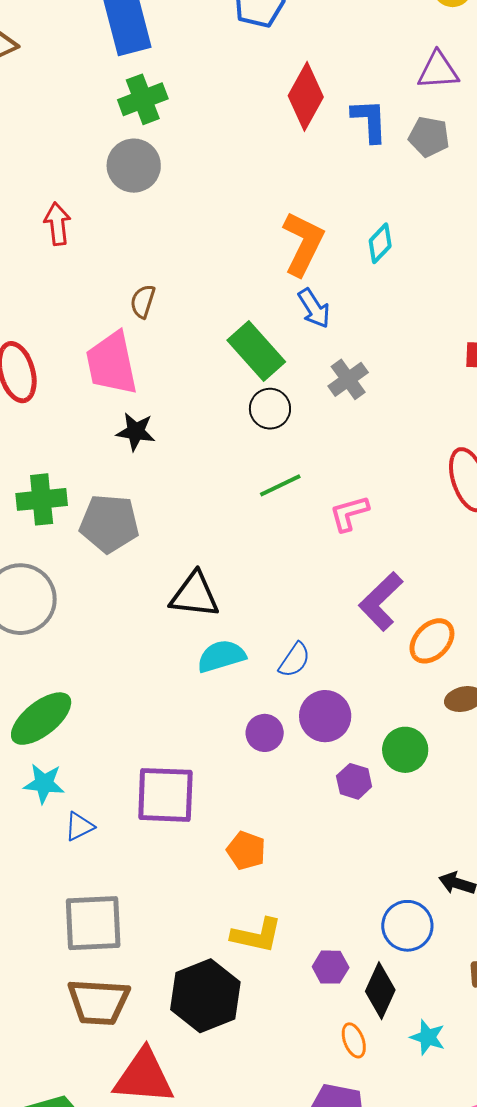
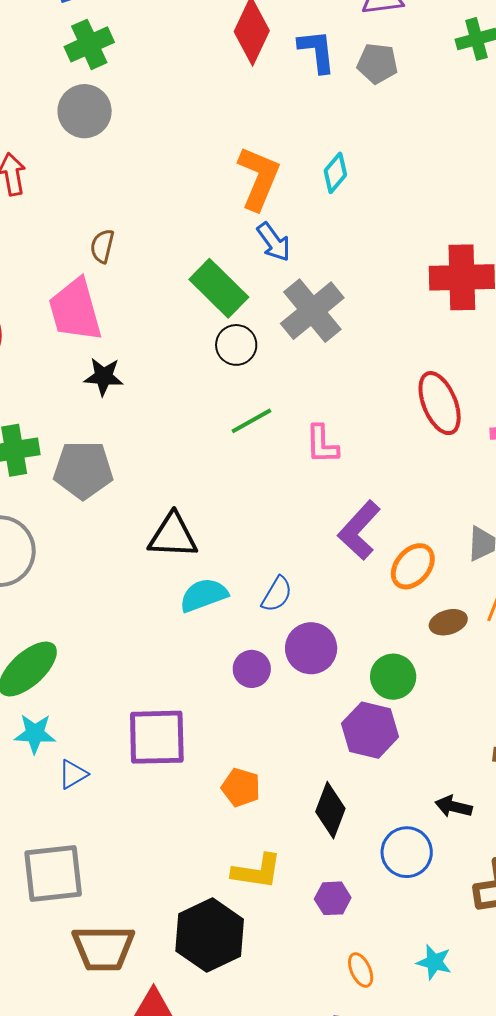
gray cross: (348, 379) -> (312, 311), size x1.6
pink L-shape: (349, 513) -> (322, 444), turned -72
purple hexagon: (354, 781) -> (370, 730), moved, size x1.6
gray square: (93, 923) -> (53, 874), moved
black diamond: (380, 991) -> (330, 810), moved

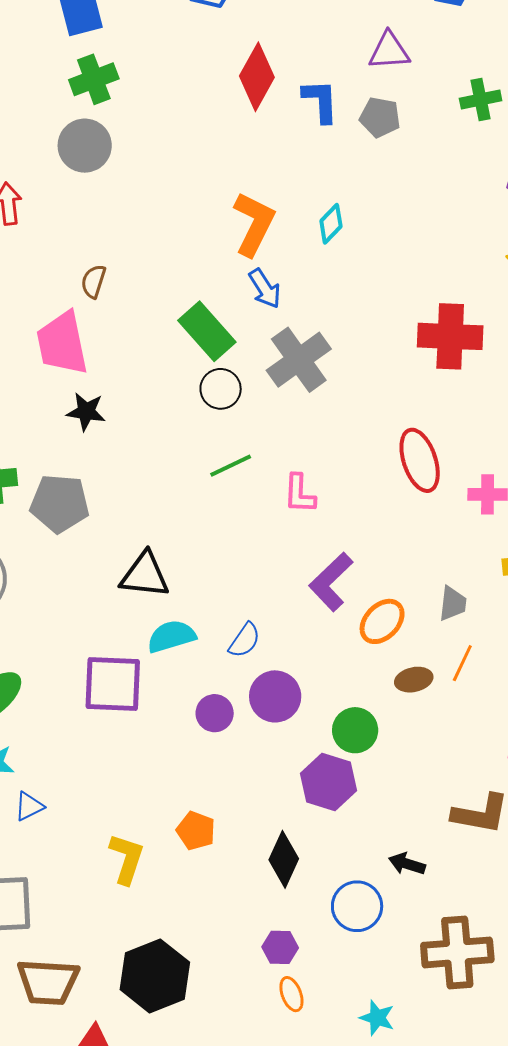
purple square: (157, 737) -> (113, 684), moved
yellow L-shape: (257, 871) -> (127, 859), moved, turned -84
orange ellipse: (361, 970) -> (291, 994), moved

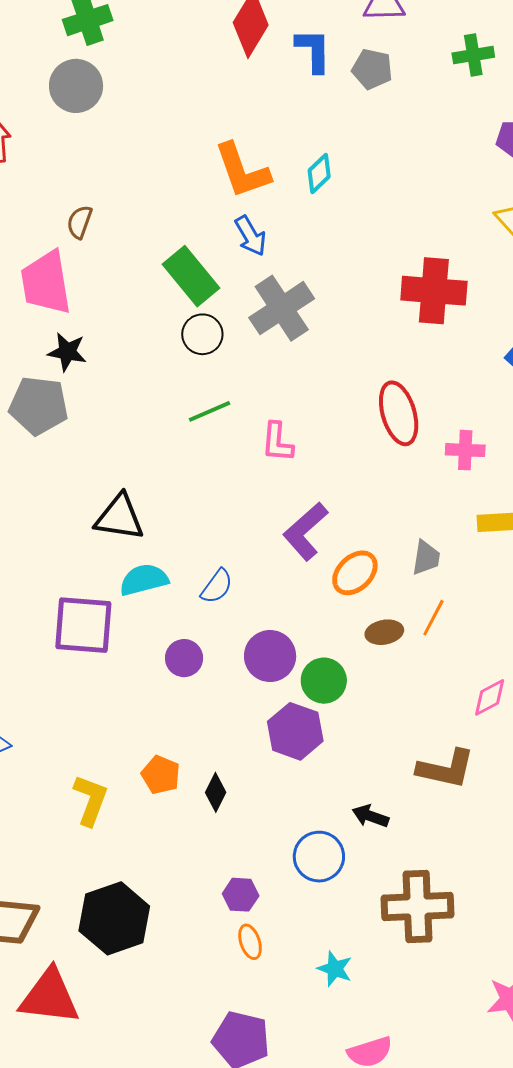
orange L-shape: (254, 224) -> (242, 171), turned 132
gray pentagon: (60, 503) -> (39, 406), moved
purple circle: (275, 696) -> (270, 656), moved
black diamond: (284, 859) -> (216, 792), moved, size x0.7

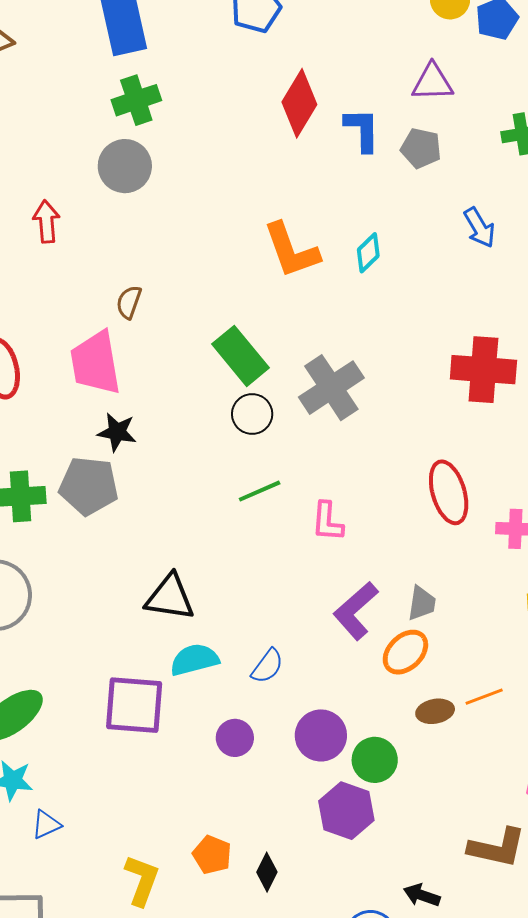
blue arrow: (250, 236) -> (479, 228), moved
gray trapezoid: (426, 558) -> (422, 603), moved
orange line: (433, 618) -> (484, 697), turned 42

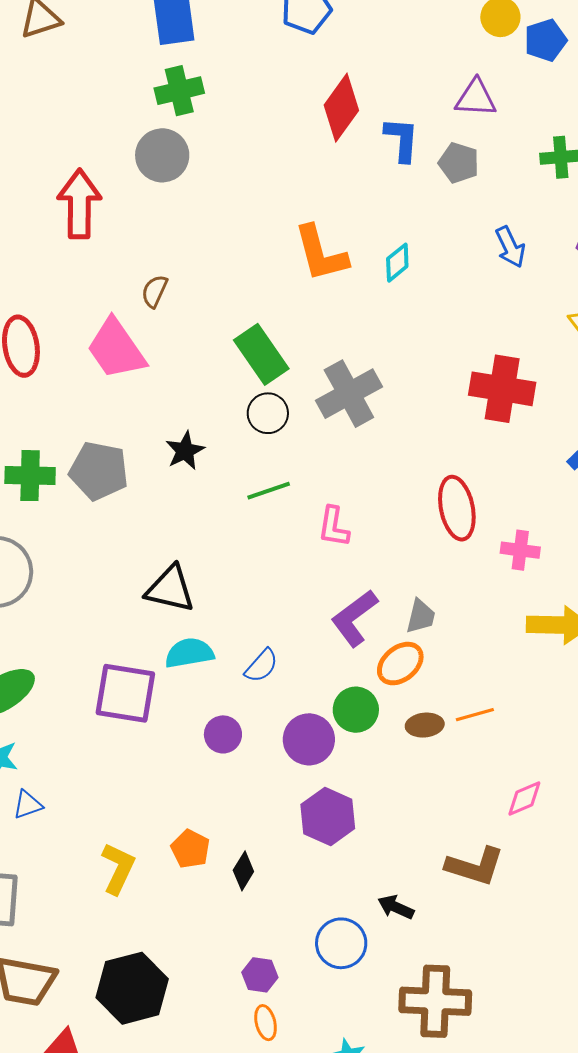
red arrow: (46, 222) -> (79, 204), size x1.6
pink trapezoid: (95, 363) -> (116, 349), turned -30
black star: (117, 432) -> (185, 451), moved, turned 30
green circle: (375, 760) -> (356, 710), moved

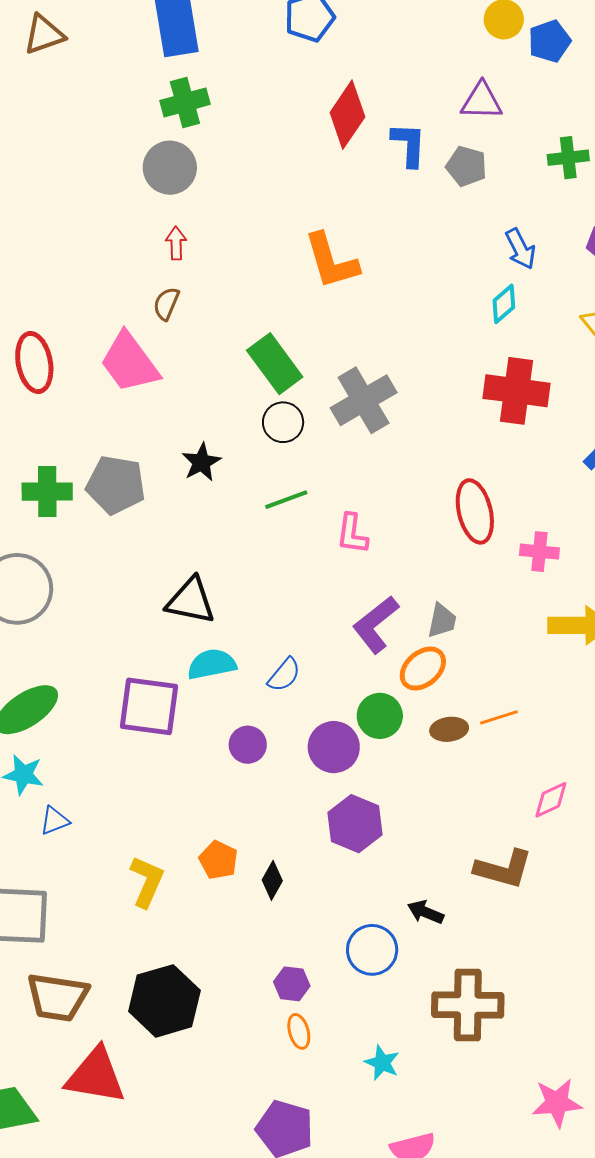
red arrow: (79, 204) -> (176, 243), moved, size x0.5
cyan diamond: (397, 263) -> (504, 304), moved

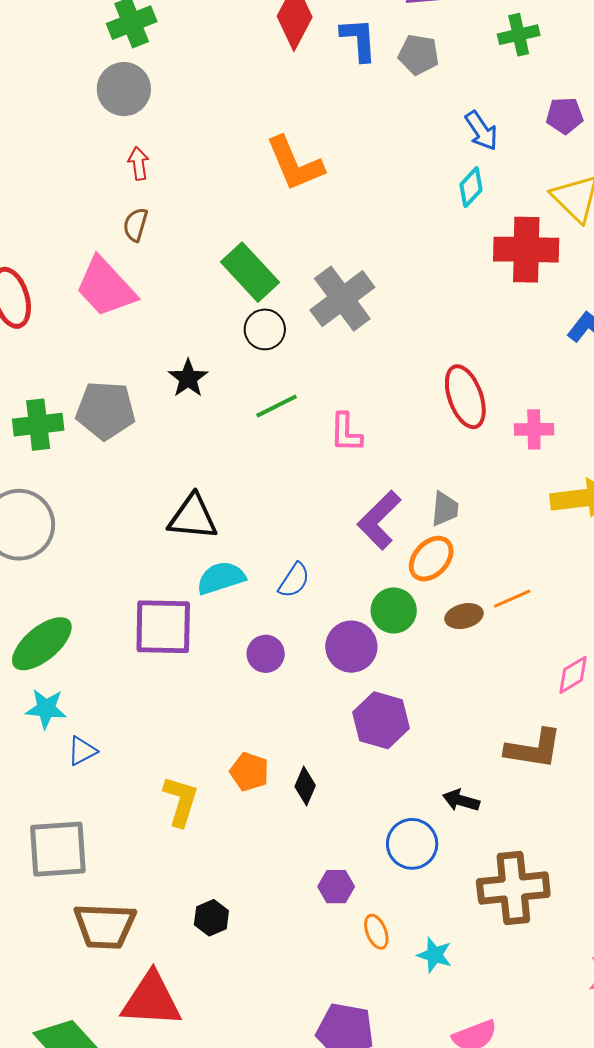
red cross: (516, 391) -> (526, 250), moved
black hexagon: (164, 1001) -> (211, 918), size x0.5
orange ellipse: (299, 1031) -> (376, 932), moved

